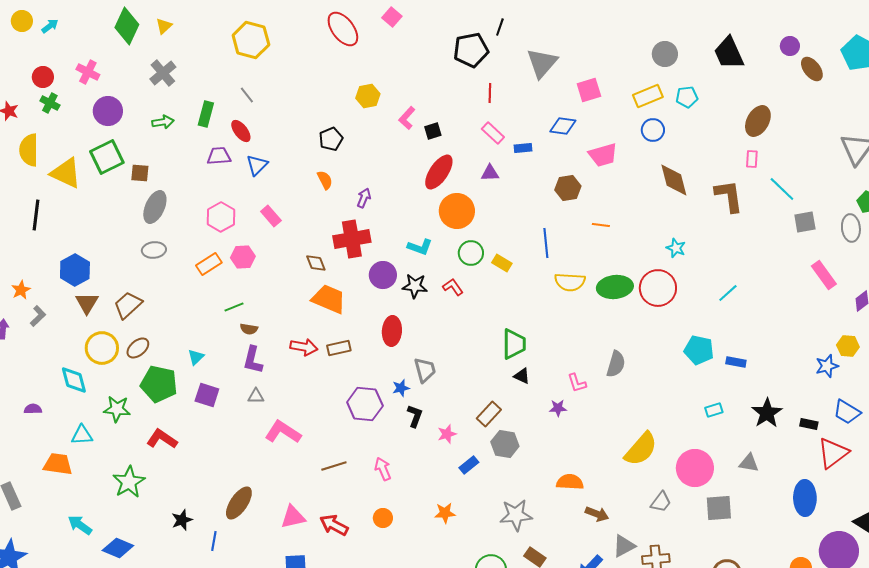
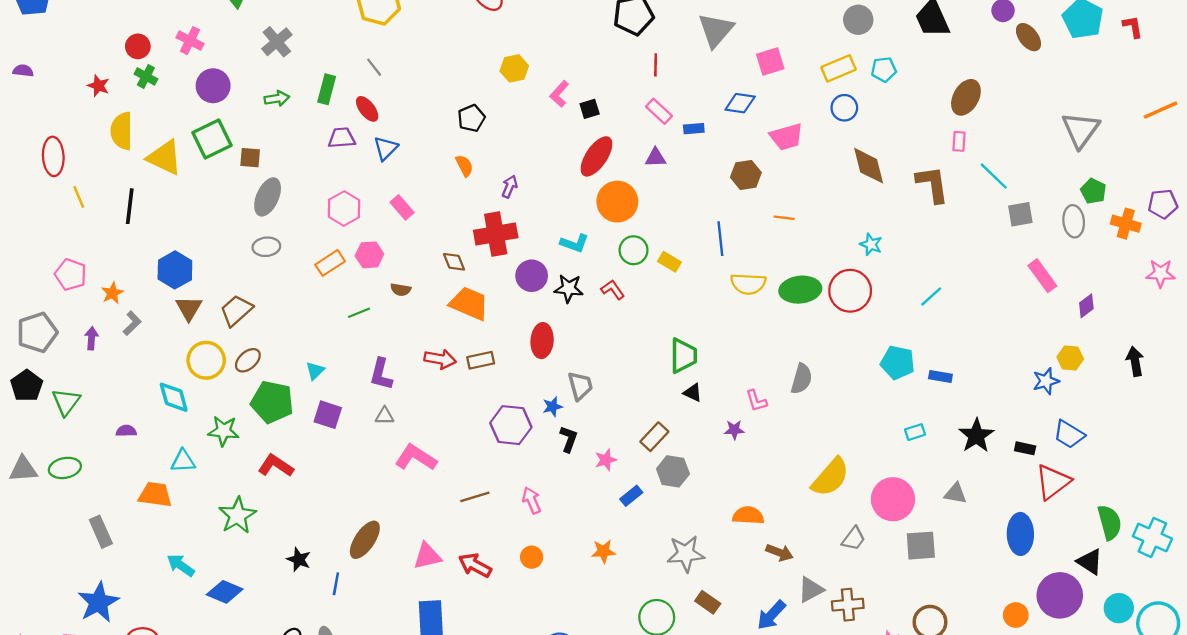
brown semicircle: (249, 329) -> (401, 290), moved
black star: (182, 520) -> (299, 559), turned -30

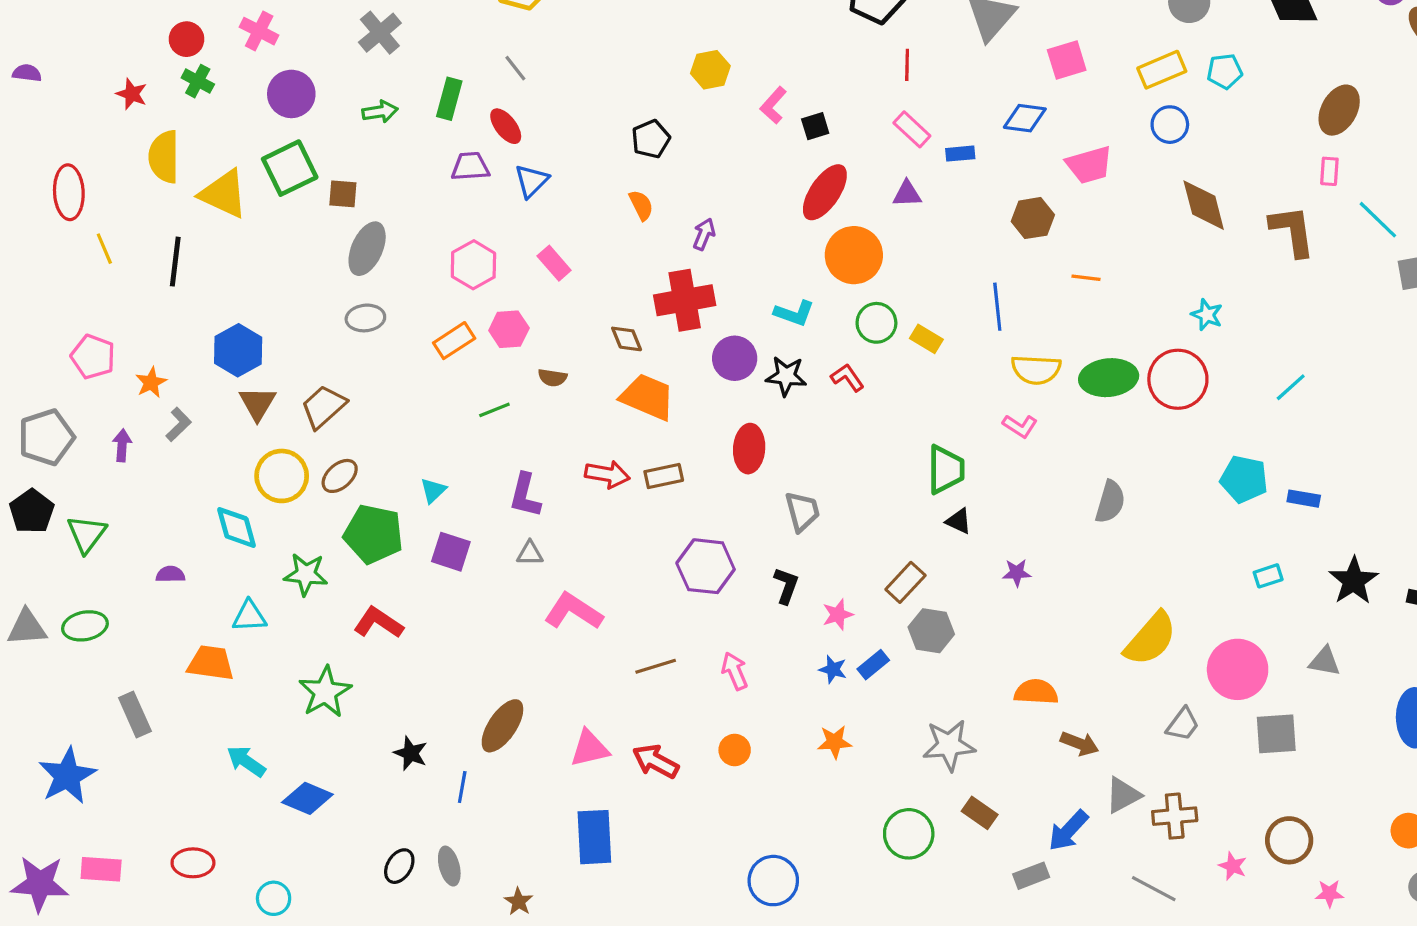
pink L-shape: (756, 401) -> (1020, 426), moved, turned -40
blue star: (552, 407) -> (833, 669), moved, turned 30
blue star: (98, 602) -> (67, 776), moved

